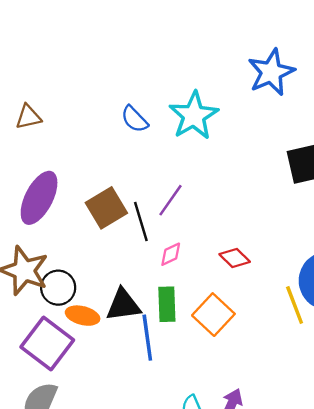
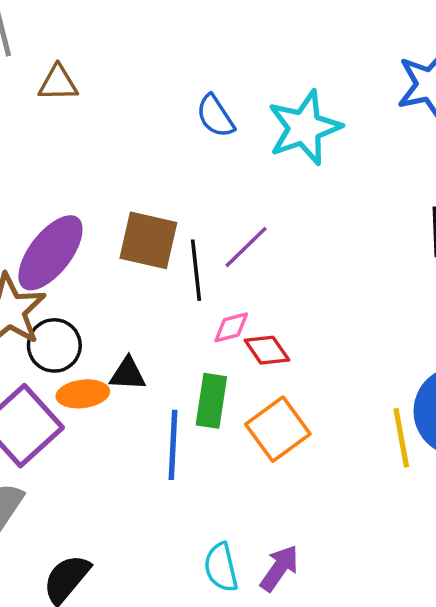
purple ellipse: (39, 198) -> (50, 253), moved
brown square: (106, 208) -> (148, 240), turned 33
red diamond: (235, 258) -> (267, 350), moved
black triangle: (123, 305) -> (128, 374), moved, size x0.7
orange ellipse: (83, 316) -> (83, 394), turned -32

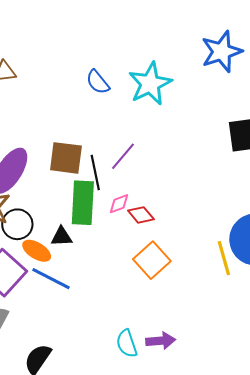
orange ellipse: (83, 394) -> (37, 251), turned 44
green rectangle: (211, 401) -> (83, 203), moved, size x1.4
blue line: (173, 445) -> (51, 279), moved, turned -60
purple arrow: (279, 568) -> (161, 341), turned 56

